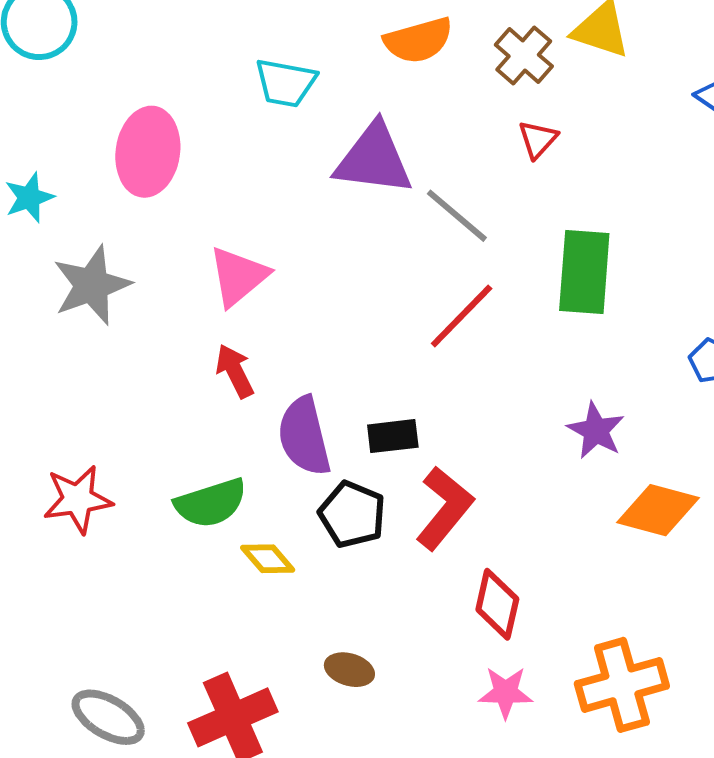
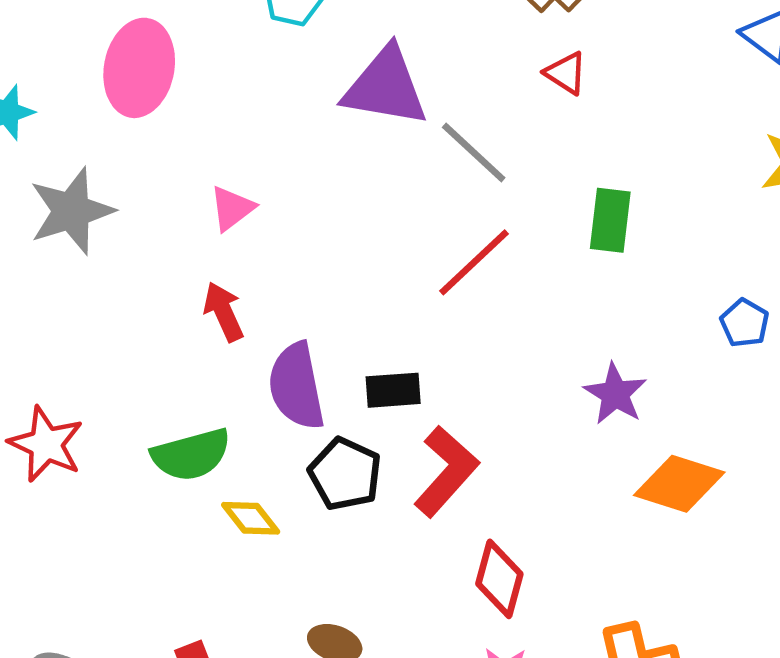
red triangle: (538, 139) -> (566, 73), turned -42
green rectangle: (584, 272) -> (610, 220), size x0.7
pink triangle: (238, 276) -> (232, 208), size x0.7
red star: (78, 499) -> (46, 444), turned 30

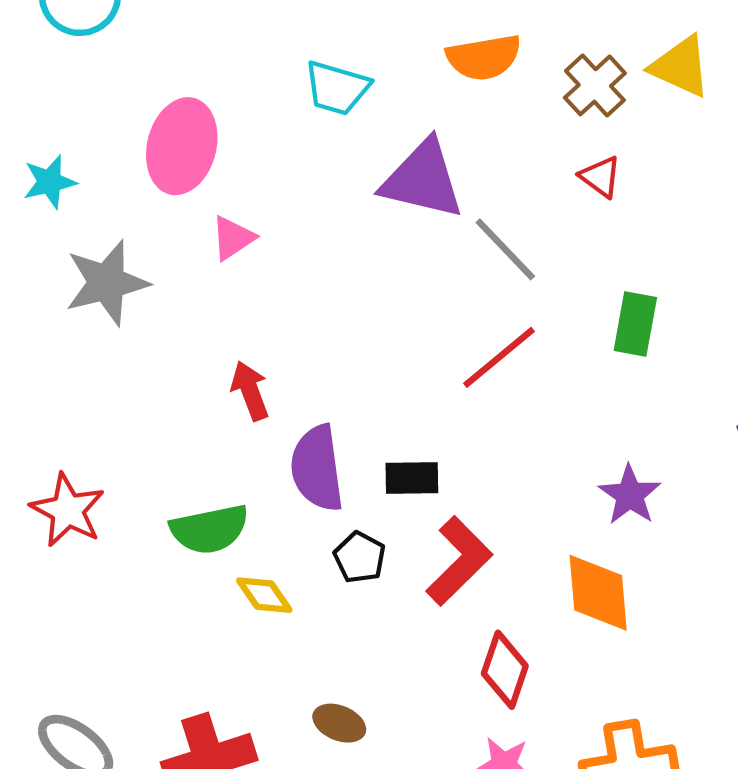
pink triangle: (232, 208) -> (233, 238), moved
black pentagon: (345, 474) -> (360, 557), size x0.7
orange diamond: (679, 484) -> (598, 593), moved, turned 64

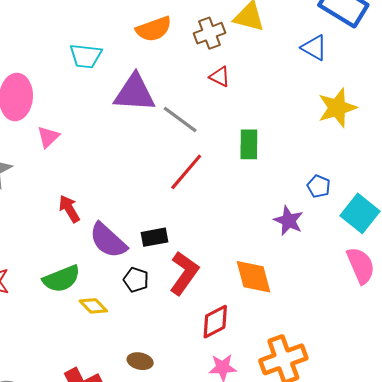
brown cross: (595, 85) -> (209, 33), turned 32
purple semicircle: (317, 468) -> (108, 240), turned -30
purple star: (630, 495) -> (289, 221), moved
red diamond: (505, 670) -> (215, 322), turned 54

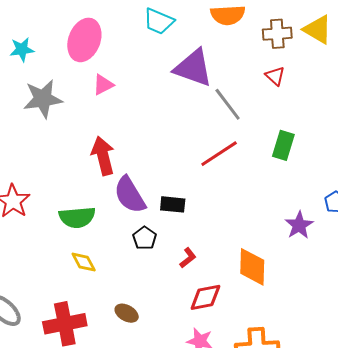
red arrow: (69, 209) -> (103, 156), size x1.4
red L-shape: (184, 273) -> (188, 258), moved, size x0.5
yellow diamond: (93, 306) -> (84, 262), moved

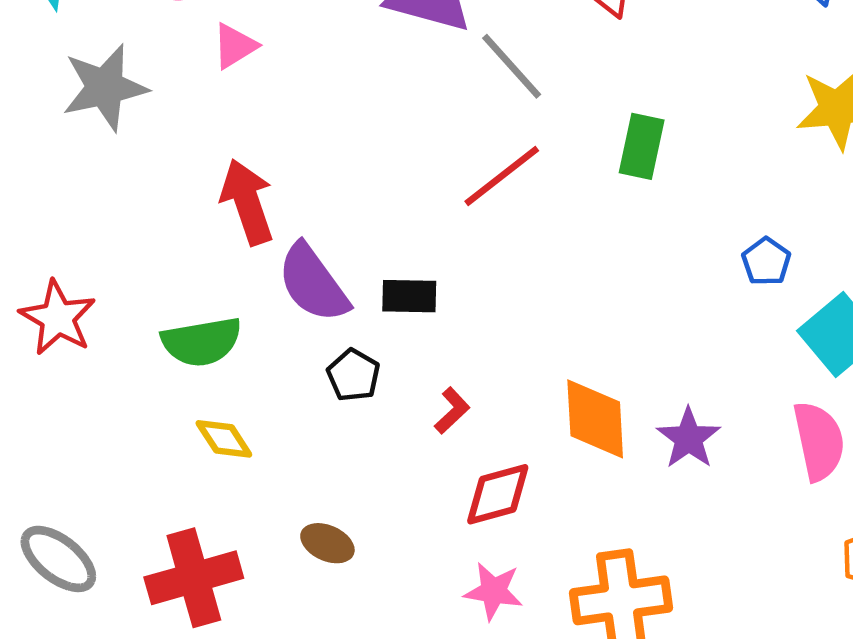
purple star: (299, 225) -> (689, 438), moved

